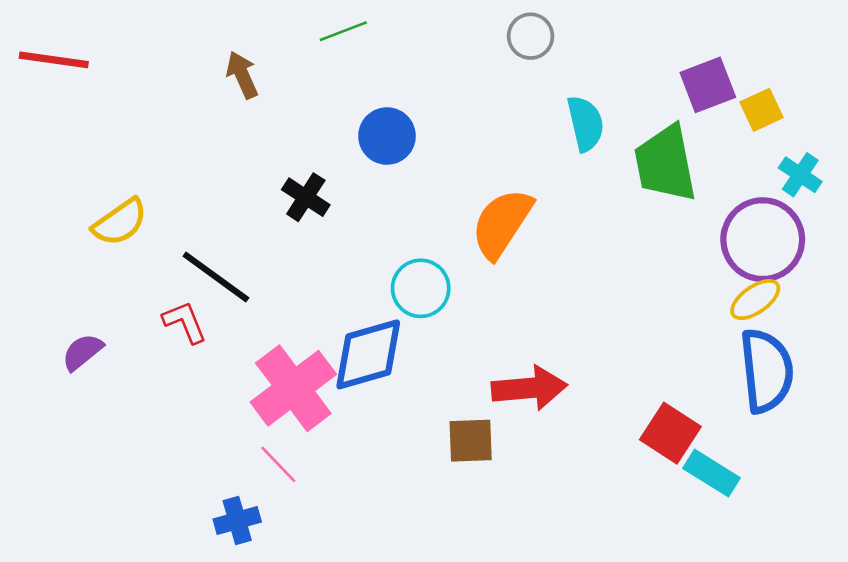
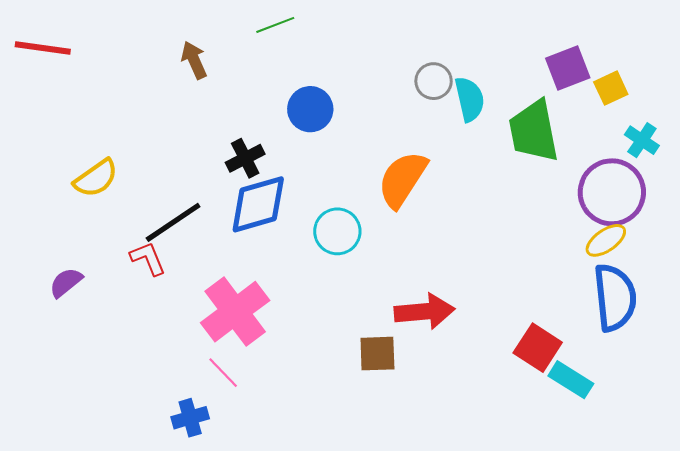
gray circle: (531, 36) -> (434, 81), moved
black cross: (306, 197) -> (245, 158), turned 30
black line: (216, 277) -> (173, 222), turned -70
blue diamond: (368, 354) -> (258, 204), moved

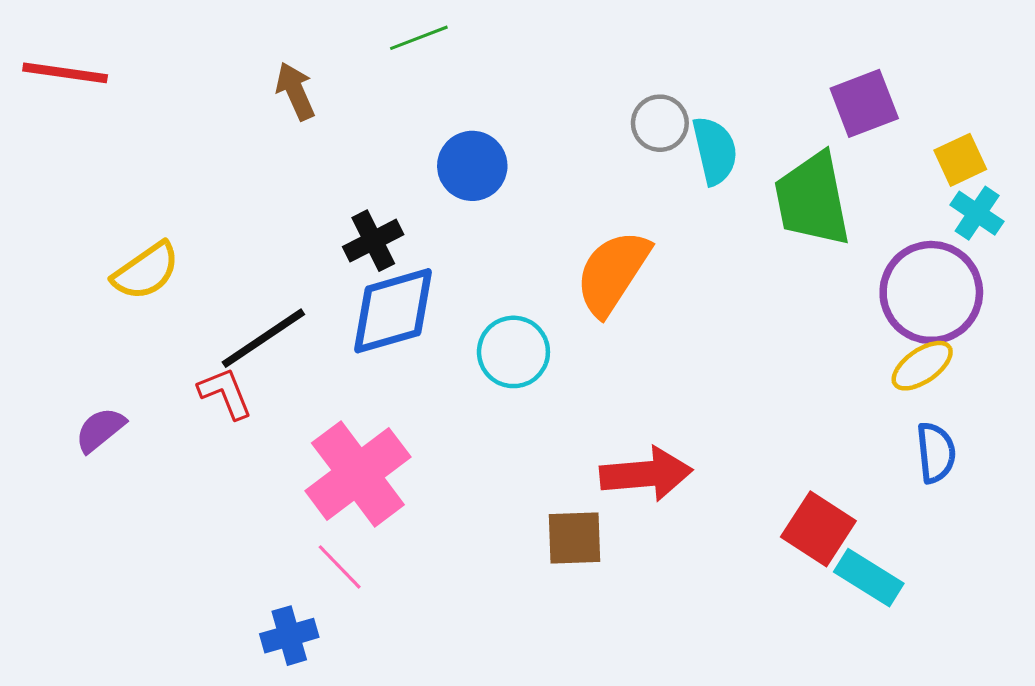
yellow square: (611, 88) -> (960, 160), moved
blue semicircle: (615, 297) -> (936, 453), size x0.6

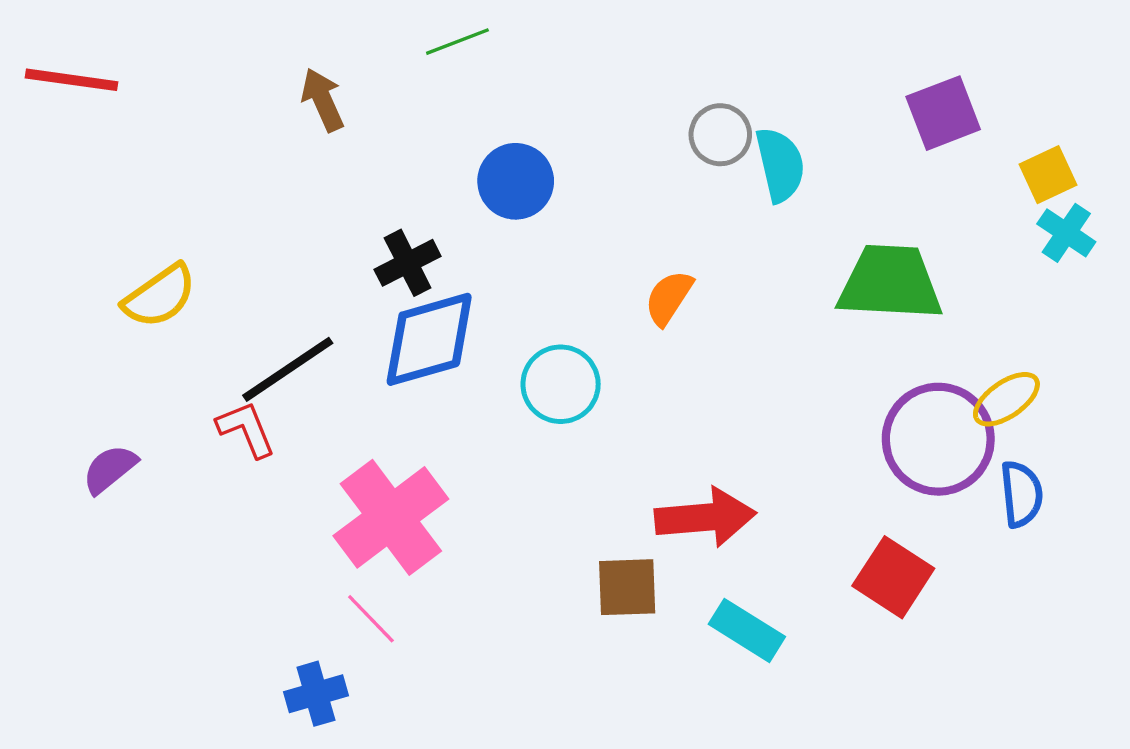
green trapezoid: (812, 199) -> (890, 283), moved, turned 104
orange semicircle: (613, 273) -> (669, 298), size x0.6
purple circle: (931, 292) -> (938, 439), moved
cyan rectangle: (869, 578) -> (747, 630), moved

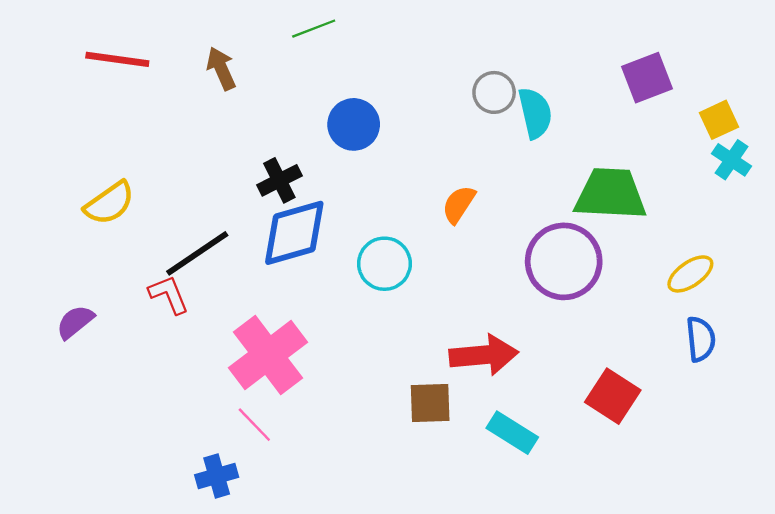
red line: (71, 80) -> (117, 59), moved
purple circle: (938, 439) -> (564, 261), moved

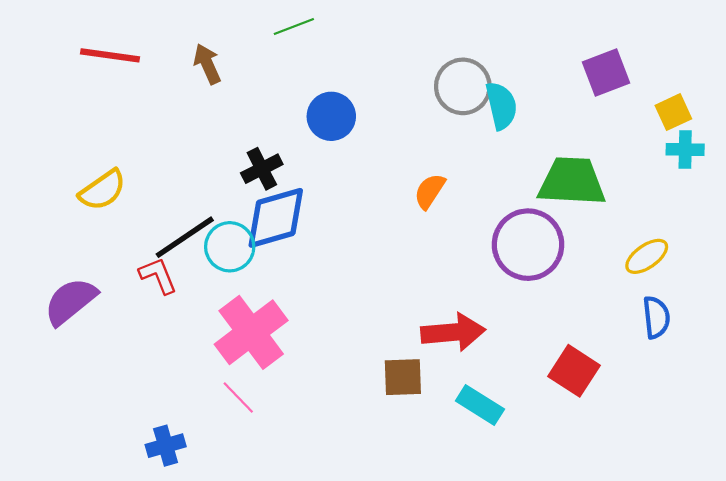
gray circle: (494, 92) -> (463, 86), size x1.4
cyan cross: (731, 160) -> (685, 149), turned -33
cyan circle: (384, 264) -> (230, 247), moved
purple semicircle: (75, 322) -> (70, 301), size x1.5
blue cross: (217, 476) -> (166, 446), moved

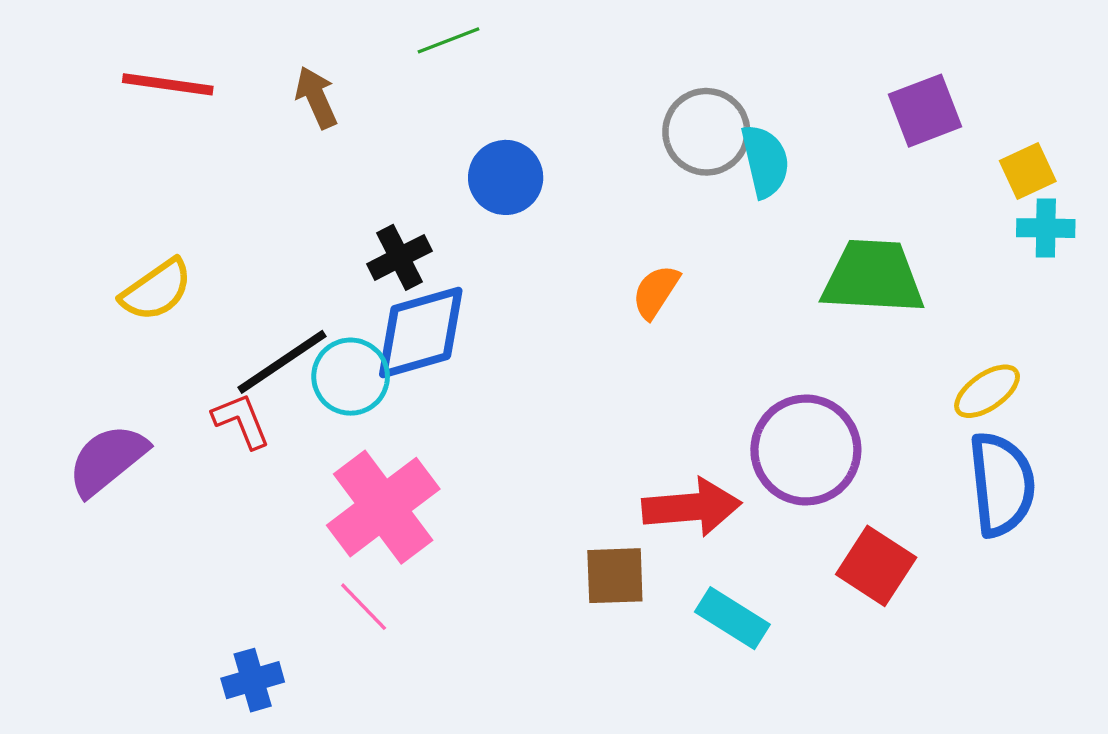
purple circle: (528, 245) -> (806, 450), moved
blue semicircle: (656, 317) -> (1002, 484), size x1.6

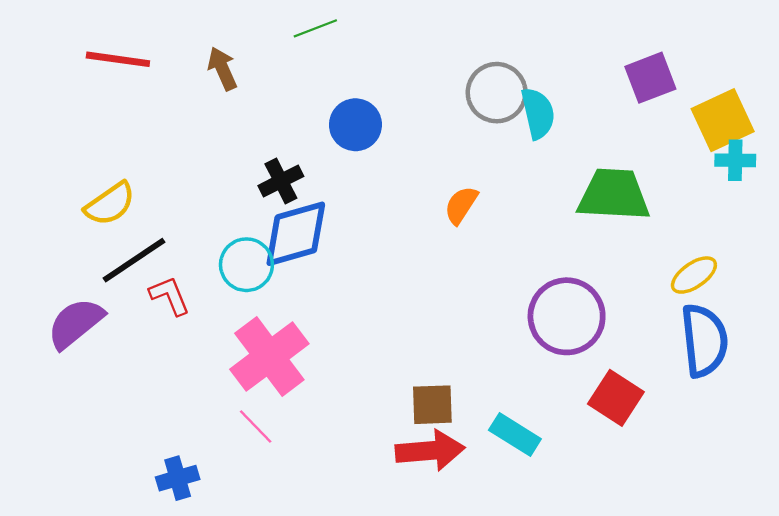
yellow square: (1028, 171) -> (723, 120), size x1.6
black line: (282, 362) -> (134, 260), moved
red arrow: (692, 507) -> (430, 451), moved

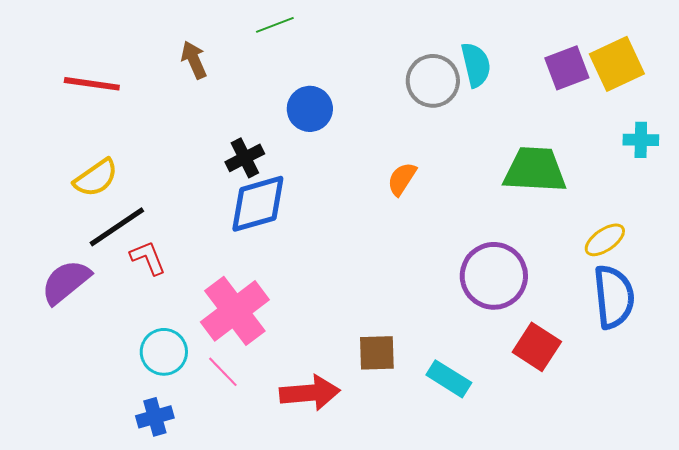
red line: (118, 59) -> (92, 84), moved
cyan semicircle: (538, 113) -> (476, 65), moved
yellow square: (723, 120) -> (617, 64), moved
cyan circle: (246, 265) -> (164, 352), moved
red arrow: (430, 451) -> (310, 393), moved

